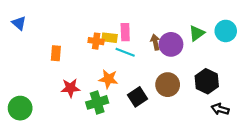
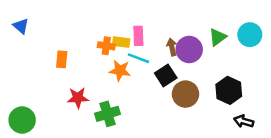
orange star: (108, 79) -> (120, 71), moved
black square: (137, 97) -> (166, 75), moved

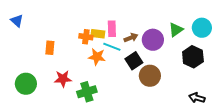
brown arrow: (172, 47) -> (131, 38), moved, turned 80
black hexagon: (229, 90) -> (193, 57), moved
green circle: (22, 120) -> (26, 84), moved

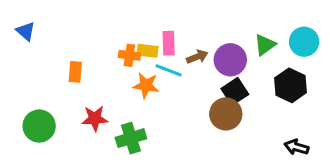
black square: (134, 61) -> (235, 91), moved

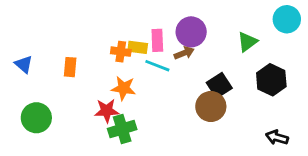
blue triangle: (26, 31) -> (24, 64), moved
cyan circle: (304, 42) -> (287, 19), moved
purple circle: (230, 60) -> (191, 32), moved
orange star: (146, 85) -> (124, 88), moved
red star: (95, 118) -> (107, 111), moved

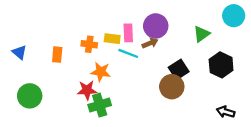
orange cross: (121, 52) -> (89, 44), moved

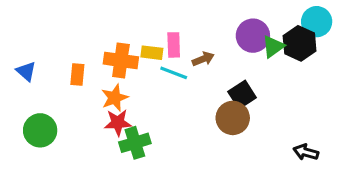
purple circle: (156, 26) -> (253, 36), moved
orange cross: (89, 44) -> (121, 60), size x1.5
black hexagon: (221, 65) -> (300, 43), moved
orange star: (101, 72) -> (115, 98), moved, turned -30

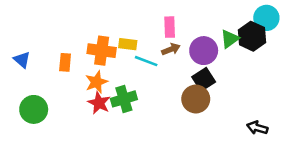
purple circle: (253, 36) -> (204, 51), moved
pink rectangle: (174, 45) -> (170, 27), moved
red star: (118, 123) -> (99, 103), turned 30
green cross: (135, 143) -> (124, 99), moved

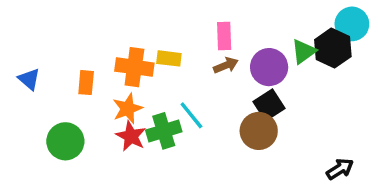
cyan line: (146, 61) -> (191, 115), moved, turned 30
green circle: (34, 109) -> (65, 141), moved
black arrow: (257, 128) -> (340, 169), turned 132

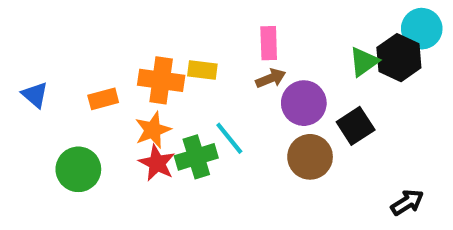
purple circle: (269, 67) -> (304, 103), moved
orange rectangle: (86, 83) -> (103, 99), turned 70
black square: (269, 105) -> (356, 126), moved

